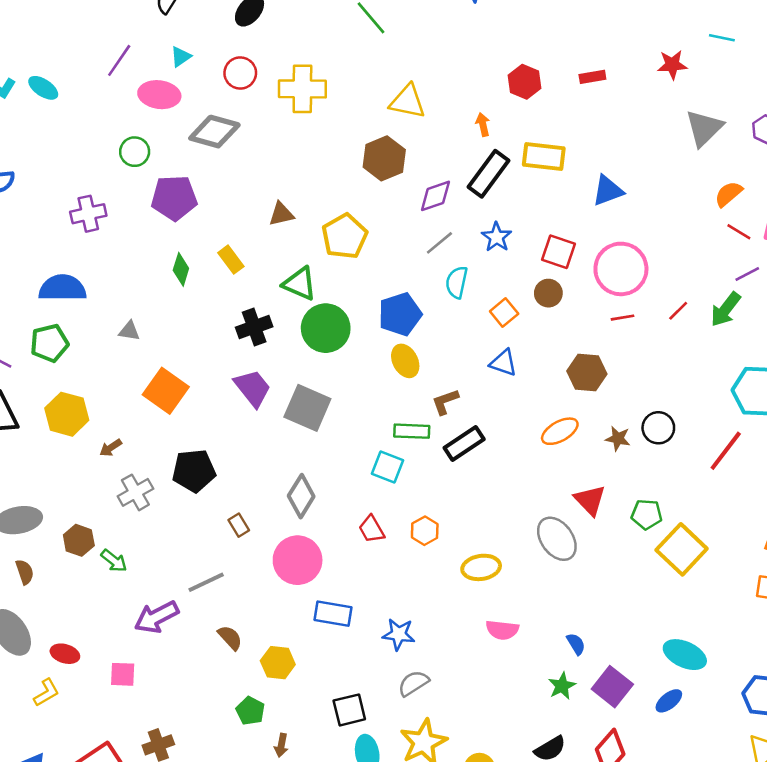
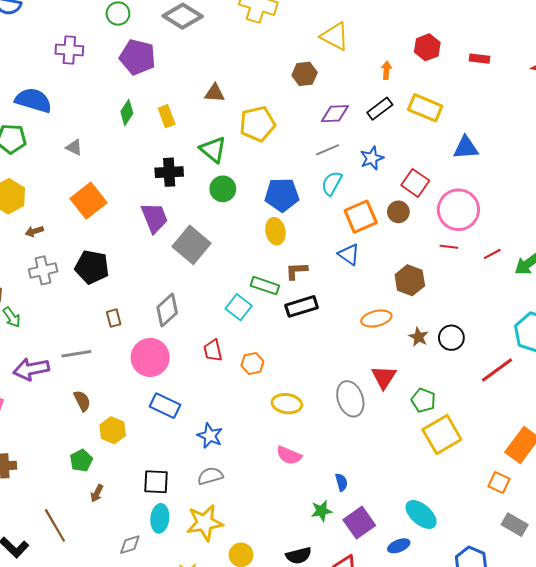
brown hexagon: (384, 158) -> (305, 74), size x0.7
black rectangle: (489, 174) -> (380, 109), size x0.7
orange square: (504, 312) -> (361, 217), size x1.5
green circle: (326, 328) -> (223, 189), size x0.7

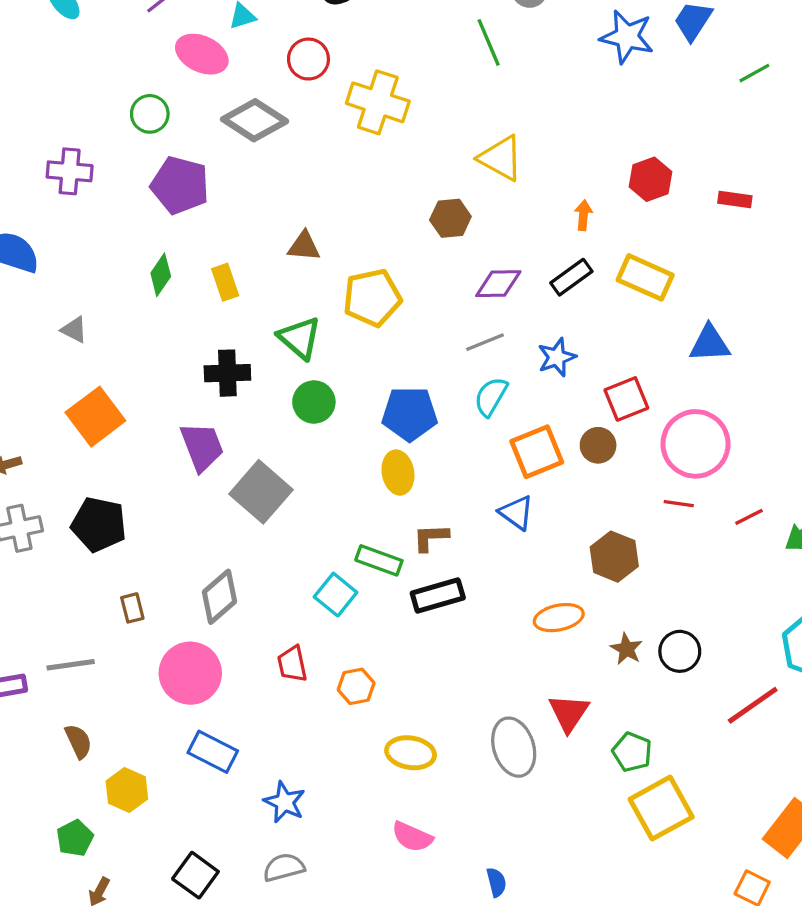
red square: (415, 183) -> (626, 399), turned 32
black square: (156, 482) -> (195, 875), turned 32

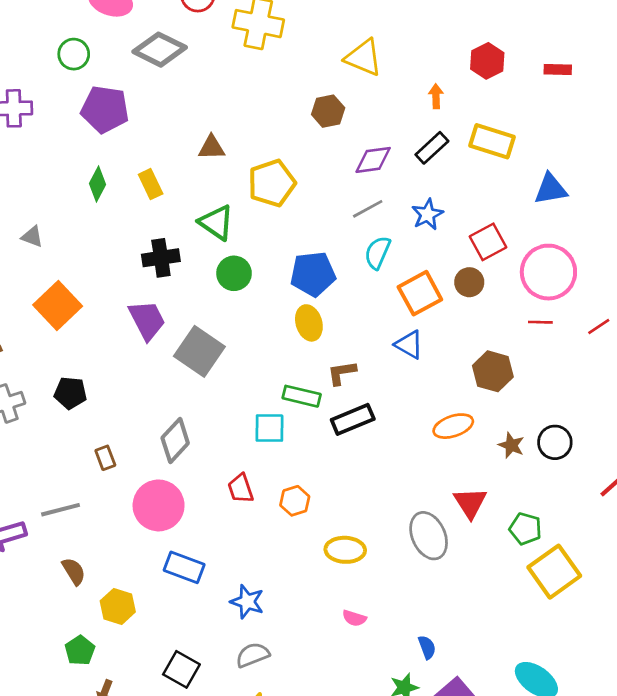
black pentagon: (99, 524) -> (70, 393), size x0.7
cyan square: (336, 595) -> (269, 428), turned -32
pink semicircle: (412, 837) -> (354, 618), size x0.7

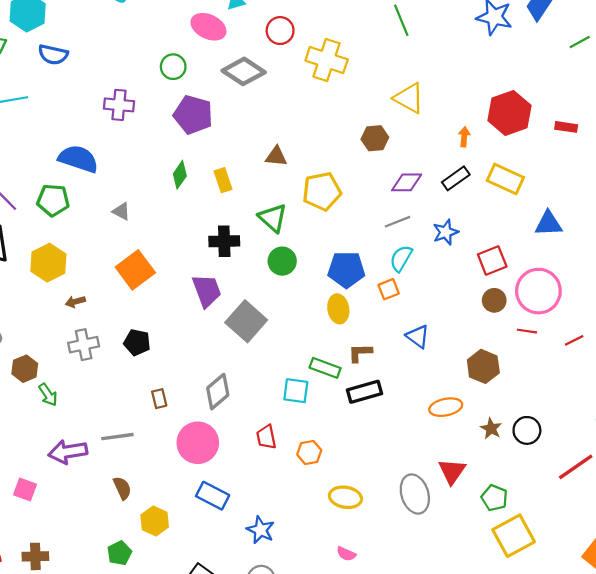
red hexagon: (487, 61) -> (509, 113), size x1.5
brown circle: (469, 282) -> (494, 300), moved
orange square: (420, 293) -> (389, 289), moved, size x0.6

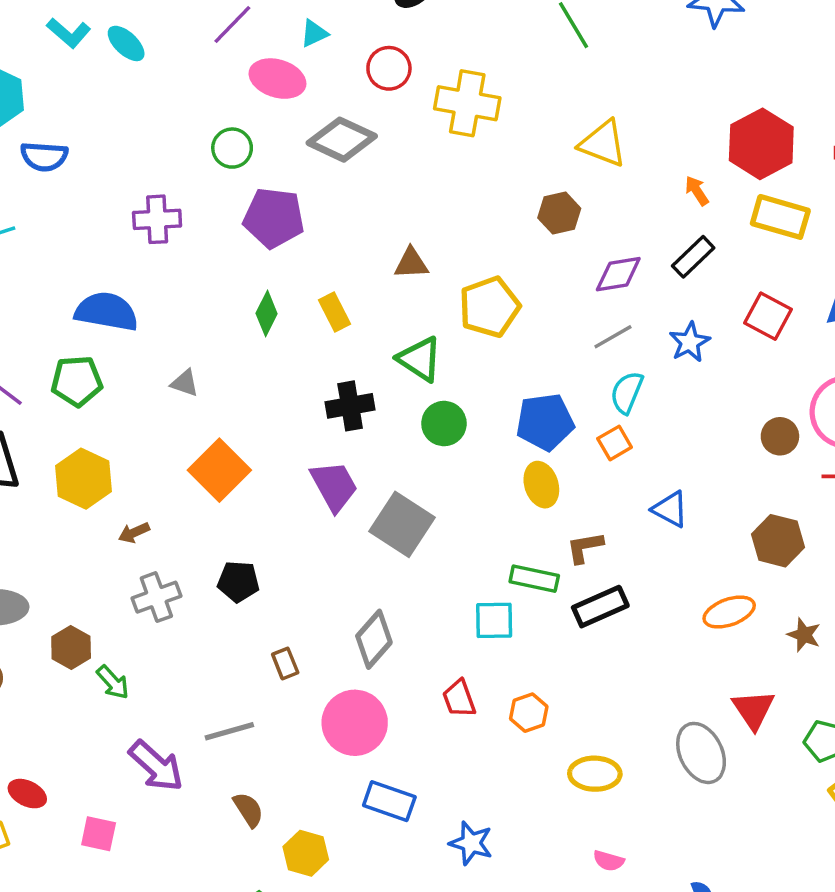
orange arrow: (464, 137) -> (697, 191), turned -30
yellow rectangle: (505, 179) -> (780, 217), moved
red square: (492, 260) -> (768, 316), moved, turned -32
purple arrow: (68, 452) -> (156, 766), turned -120

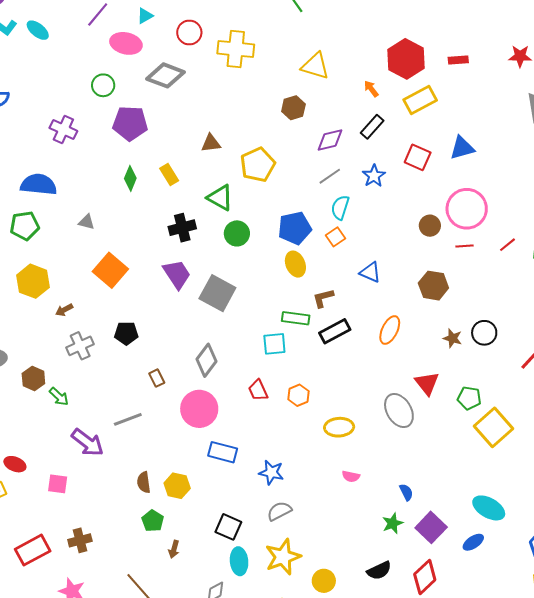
yellow rectangle: (780, 217) -> (420, 100), turned -40
purple cross: (157, 219) -> (63, 129), turned 32
orange ellipse: (729, 612) -> (390, 330), moved, turned -40
brown semicircle: (248, 810) -> (144, 482), moved, turned -150

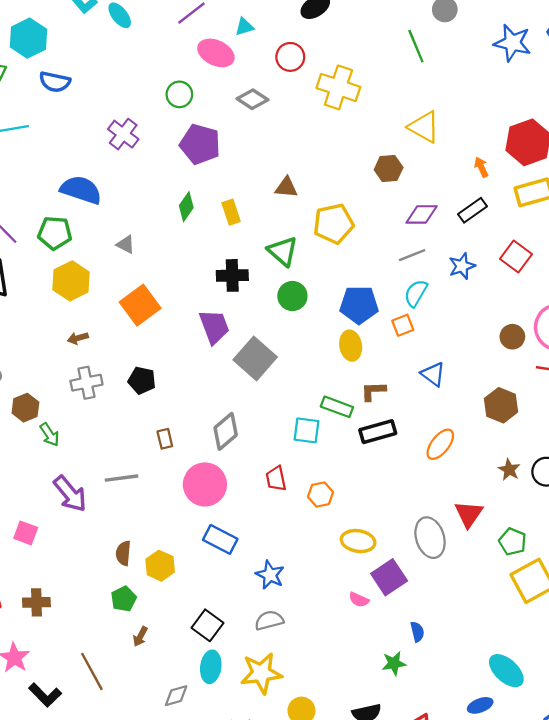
gray diamond: (166, 75) -> (252, 99), size x0.7
yellow hexagon: (33, 281) -> (71, 281), moved
purple square: (431, 527) -> (389, 577), moved

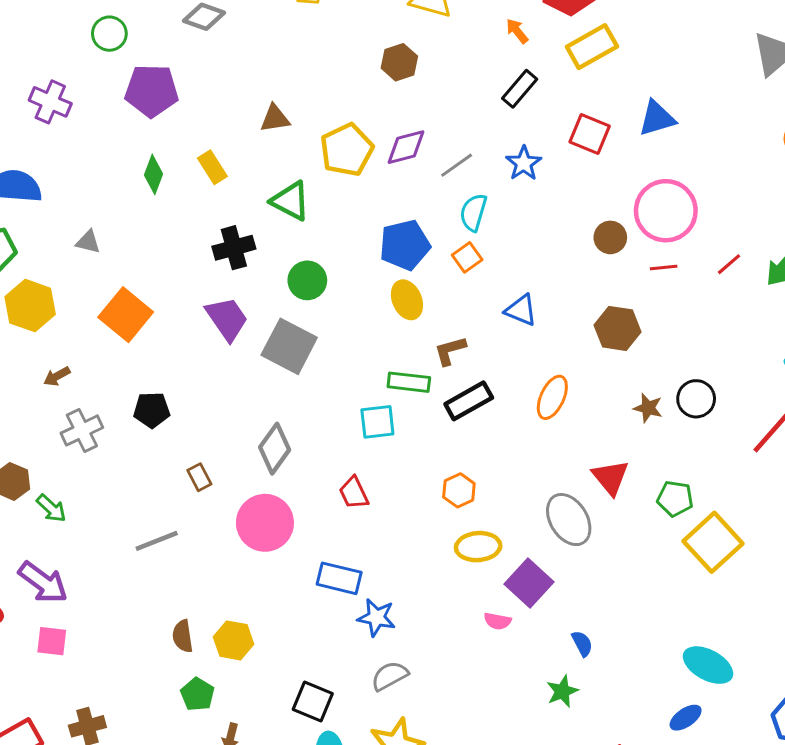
purple diamond: (422, 214) -> (406, 147), moved
green circle: (292, 296) -> (307, 280), moved
purple arrow: (70, 494) -> (43, 582), moved
orange hexagon: (320, 495) -> (459, 490), moved
blue rectangle: (220, 539) -> (339, 578), moved

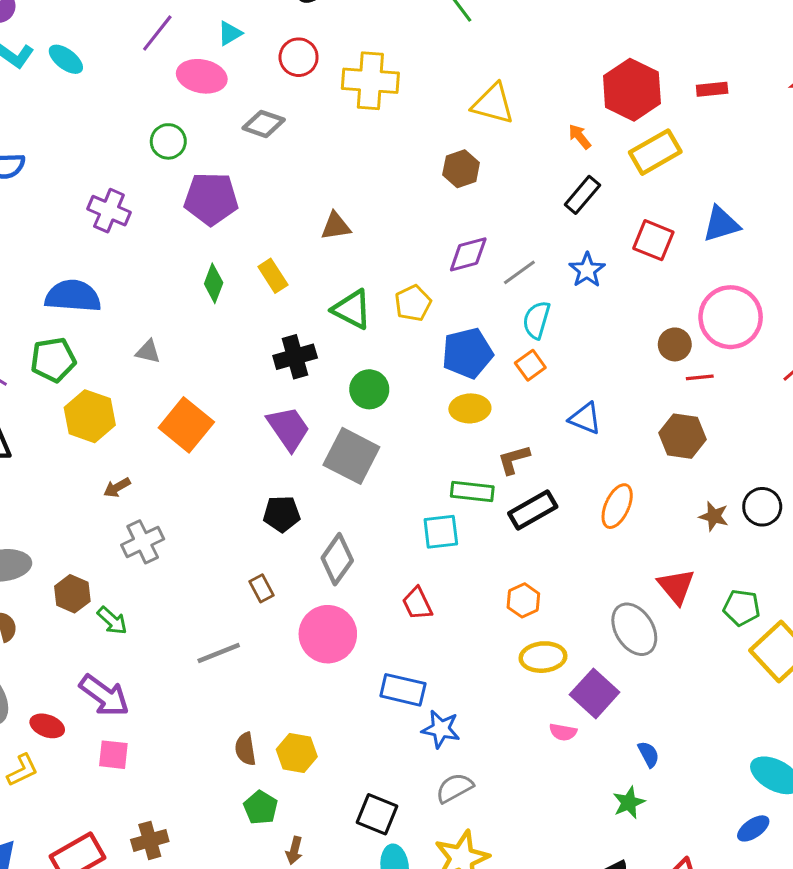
yellow pentagon: (347, 150) -> (413, 303), moved, size x0.7
red line: (664, 267) -> (700, 377), moved
yellow ellipse: (407, 300) -> (470, 408), turned -69
black pentagon: (152, 410) -> (282, 514), moved

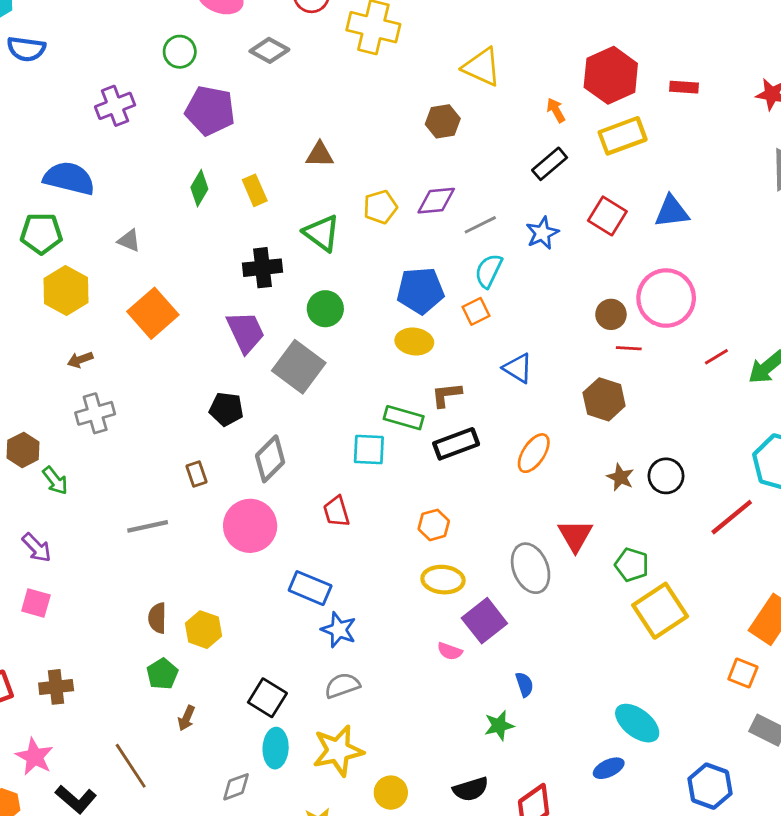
purple cross: (109, 211) -> (115, 106), turned 36
yellow pentagon: (413, 303) -> (380, 207), moved
purple arrow: (104, 695) -> (37, 548), size x0.7

